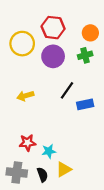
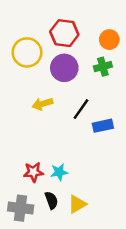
yellow arrow: (25, 96) -> (42, 104), moved
cyan star: (49, 151) -> (59, 172), moved
black semicircle: (42, 175) -> (51, 200), moved

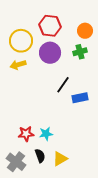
yellow arrow: (42, 104) -> (18, 65), moved
gray cross: (21, 208) -> (16, 162), turned 30

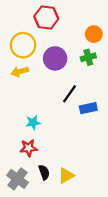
red hexagon: (50, 26) -> (46, 18), moved
cyan star: (46, 134) -> (33, 123), moved

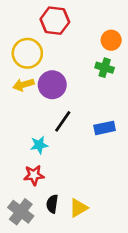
green cross: (88, 57) -> (105, 68), turned 32
purple circle: (55, 58) -> (52, 85), moved
black line: (69, 94) -> (63, 121), moved
black semicircle: (44, 172) -> (52, 204), turned -152

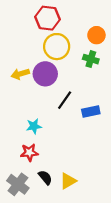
yellow circle: (27, 53) -> (57, 47), moved
black line: (63, 121) -> (65, 100), moved
black semicircle: (52, 204) -> (45, 177), turned 133

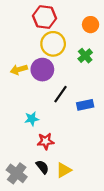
orange circle: (96, 35) -> (91, 25), moved
green cross: (91, 59) -> (85, 56), turned 32
red star: (29, 152) -> (46, 141), moved

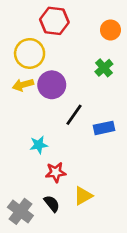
yellow circle: (53, 44) -> (30, 53), moved
yellow triangle: (64, 170) -> (83, 196), moved

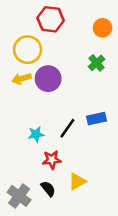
black line: (74, 115) -> (67, 128), moved

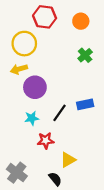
orange circle: (103, 28) -> (81, 21), moved
purple circle: (48, 79) -> (35, 87), moved
black semicircle: (48, 189) -> (55, 179), moved

